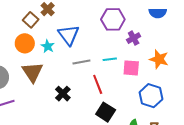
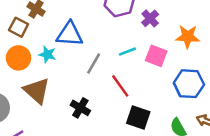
blue triangle: (69, 35) -> (70, 34), turned -35
gray line: (81, 62) -> (94, 63), turned -36
pink square: (131, 68) -> (156, 56), turned 30

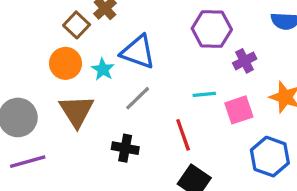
pink square: (156, 56) -> (239, 110), turned 35
gray line: (94, 63) -> (138, 98), moved
black cross: (80, 108) -> (125, 148), turned -36

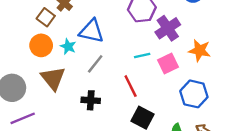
purple cross: (245, 61) -> (168, 28), size x1.5

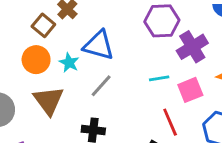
red line: (131, 86) -> (170, 122), moved

